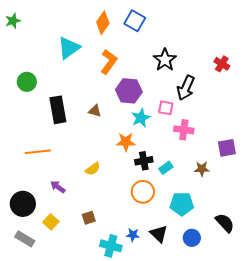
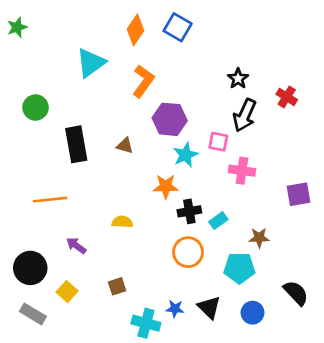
black star: (165, 60) -> (238, 79), moved, size x0.7
red cross: (222, 64) -> (287, 97), moved
yellow semicircle: (93, 169) -> (122, 222), turned -140
brown star: (202, 169) -> (259, 238), moved

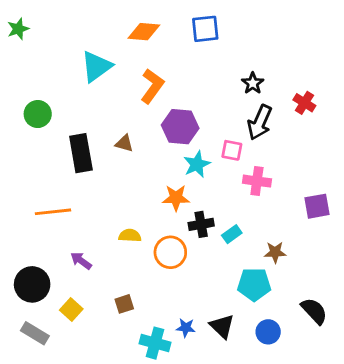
blue square: (178, 27) -> (205, 29), moved, turned -36
orange diamond: (135, 30) -> (144, 32), turned 60
brown triangle: (125, 146) -> (124, 143), moved
orange circle: (188, 252) -> (170, 252), moved

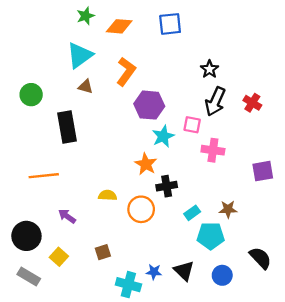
green star: (18, 29) -> (86, 16), moved
red cross: (304, 103) -> (252, 103), moved
brown triangle: (124, 143) -> (86, 87), moved
orange star: (176, 198) -> (146, 164), turned 30
cyan rectangle: (232, 234) -> (192, 213), moved

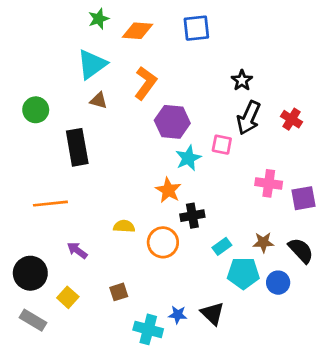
pink cross: (213, 150) -> (269, 183), moved
black semicircle: (260, 258) -> (301, 250), moved
blue circle: (222, 275) -> (278, 283), moved

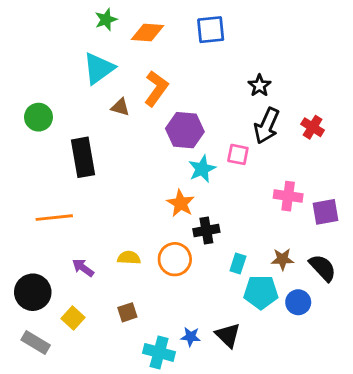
brown triangle: (99, 100) -> (120, 107), moved
yellow semicircle: (124, 226) -> (129, 258), moved
cyan rectangle: (222, 246) -> (238, 264), turned -36

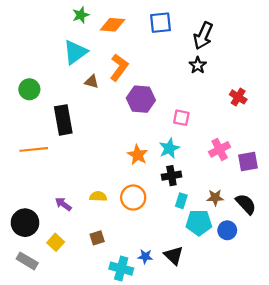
black arrow: (267, 126) -> (203, 36), moved
cyan star: (202, 169) -> (169, 148), moved
pink cross: (288, 196) -> (220, 149), turned -35
orange line: (54, 218) -> (34, 149), moved
black cross: (206, 231) -> (171, 176), moved

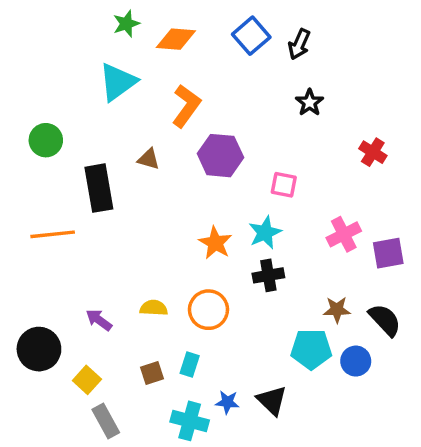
blue square: (161, 23) -> (251, 36), turned -35
black arrow: (203, 36) -> (299, 44), moved, size x0.7
brown triangle: (92, 82) -> (149, 159), moved
cyan rectangle: (181, 201) -> (190, 364), moved
gray rectangle: (27, 261) -> (106, 421), moved, turned 30

